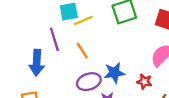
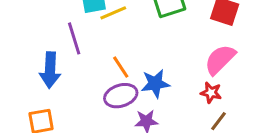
orange line: (82, 50) -> (121, 67), moved
red star: (144, 82) -> (211, 93), moved

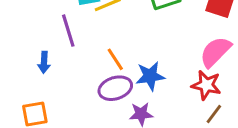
blue arrow: (50, 70) -> (44, 62), size x0.6
red star: (211, 93) -> (206, 85), size x1.4

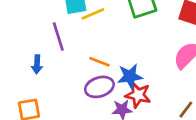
orange line: (115, 59) -> (99, 62), turned -36
red star: (206, 85) -> (138, 95), moved

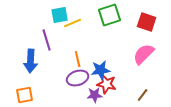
orange line: (99, 62) -> (78, 59), turned 56
blue arrow: (37, 64) -> (31, 61), size x1.6

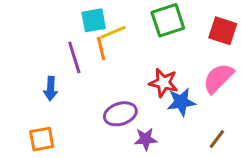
orange line: (78, 59) -> (101, 49), moved
blue arrow: (31, 61) -> (51, 89), size x0.7
blue star: (101, 70) -> (181, 102), moved
red star: (107, 84) -> (163, 83), moved

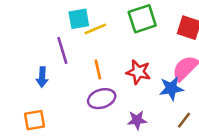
orange line: (101, 49) -> (98, 69), moved
blue star: (181, 102) -> (171, 88), moved
purple star: (146, 139) -> (137, 120), moved

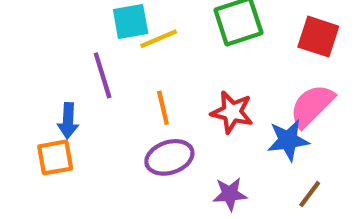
orange square: (35, 120) -> (55, 157), moved

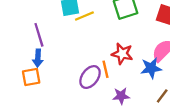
purple line: (103, 75) -> (39, 35), moved
orange line: (163, 108) -> (106, 69), moved
purple ellipse: (169, 157) -> (90, 77), turned -35

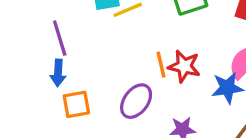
orange line: (106, 69) -> (161, 65), moved
orange square: (31, 77) -> (76, 104), moved

